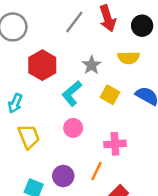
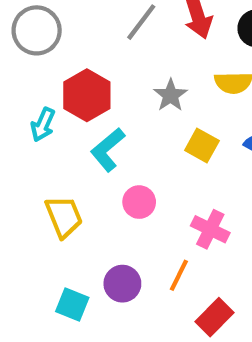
cyan L-shape: (72, 93) -> (108, 150), moved
cyan arrow: (15, 103) -> (43, 125), moved
pink cross: (115, 144) -> (210, 229), turned 30

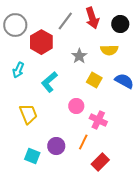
red hexagon: (87, 95) -> (41, 42), moved
pink circle: (139, 202) -> (76, 106), moved

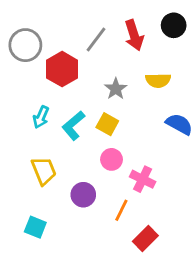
black circle: (120, 24) -> (174, 25), moved
cyan arrow: (18, 70) -> (41, 117), moved
yellow square: (94, 80) -> (107, 124), moved
purple circle: (56, 146) -> (83, 195), moved
cyan square: (32, 156) -> (35, 227), moved

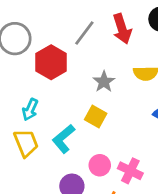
cyan L-shape: (73, 126) -> (64, 139), moved
pink circle: (112, 159) -> (100, 165), moved
yellow trapezoid: (44, 171) -> (26, 143), moved

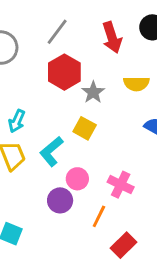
gray line: (84, 33) -> (57, 32), moved
red hexagon: (51, 62) -> (64, 72), moved
pink circle: (100, 165) -> (77, 179), moved

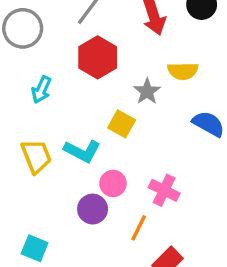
gray star: (93, 92) -> (147, 91), moved
cyan arrow: (17, 121) -> (41, 90), moved
cyan L-shape: (51, 151) -> (82, 151), turned -112

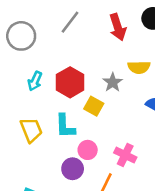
red hexagon: (98, 57) -> (70, 82), moved
cyan L-shape: (82, 151) -> (65, 126), turned 60

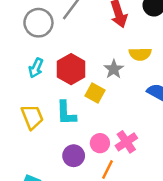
gray circle: (21, 36) -> (38, 23), moved
pink circle: (88, 150) -> (100, 143), moved
pink cross: (125, 155) -> (126, 142), turned 30

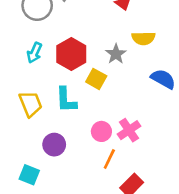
purple circle: (74, 156) -> (54, 145), moved

